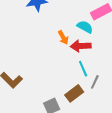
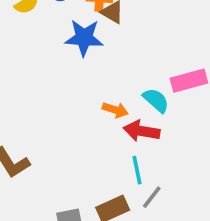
orange arrow: (63, 37) -> (115, 110), turned -56

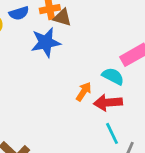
orange arrow: (115, 110) -> (84, 92), turned -60

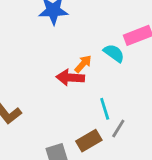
red arrow: (108, 103) -> (70, 78), moved

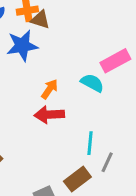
orange arrow: (83, 64) -> (50, 89), moved
cyan line: (105, 109) -> (90, 143), turned 30

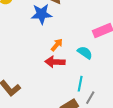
cyan semicircle: (92, 83) -> (85, 53), moved

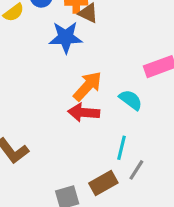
orange arrow: (57, 45) -> (88, 86), size x1.5

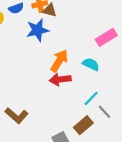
cyan line: (121, 148) -> (91, 98), turned 42
gray line: (136, 170) -> (104, 112), turned -64

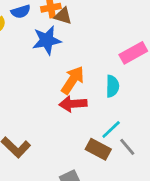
cyan semicircle: (91, 64) -> (112, 86), turned 63
brown rectangle: (83, 125) -> (98, 149), moved, turned 66

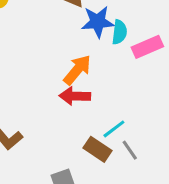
blue star: (47, 40) -> (98, 22), moved
cyan semicircle: (112, 86) -> (119, 32), moved

